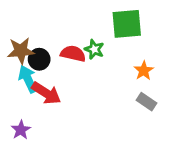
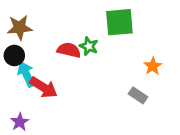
brown star: (21, 51) -> (20, 28), moved
black circle: (39, 59) -> (14, 55), moved
orange star: (144, 71) -> (153, 66), moved

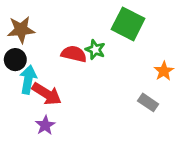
green square: (119, 22) -> (128, 24), turned 32
cyan arrow: (26, 74) -> (28, 80), turned 35
purple star: (20, 122) -> (45, 125), moved

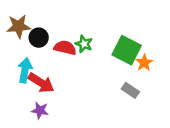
green square: (128, 24) -> (127, 50), moved
black circle: (15, 60) -> (39, 38), moved
purple star: (45, 125) -> (40, 110), turned -30

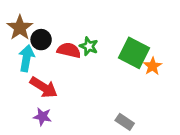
brown star: (19, 26) -> (20, 28), turned -30
cyan arrow: (25, 70) -> (26, 58), moved
gray rectangle: (130, 90) -> (125, 122), moved

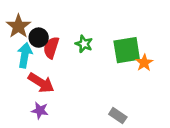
red semicircle: (69, 50) -> (51, 48), moved, turned -85
green square: (134, 53) -> (127, 50), turned -36

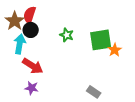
red semicircle: (51, 48) -> (30, 15), moved

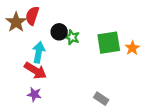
black circle: (31, 30) -> (59, 32), moved
cyan arrow: (20, 44) -> (39, 52), moved
orange star: (115, 50) -> (132, 48), moved

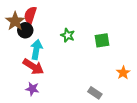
black circle: (59, 32) -> (25, 30), moved
green square: (109, 43) -> (102, 40), size x0.7
orange star: (132, 48) -> (123, 73), moved

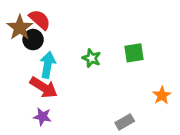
red semicircle: (30, 15) -> (40, 20), turned 114
green star: (68, 35) -> (91, 58), moved
gray rectangle: (95, 93) -> (125, 122), turned -64

